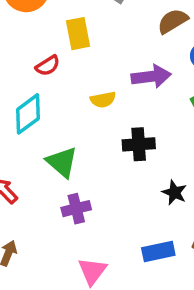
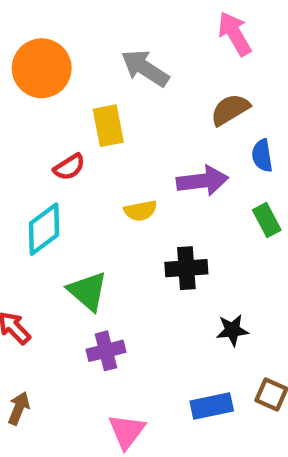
black star: (174, 193) -> (232, 330), turned -30

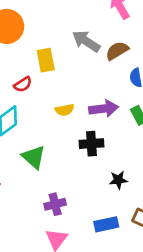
gray arrow: (145, 68) -> (86, 41), moved
purple arrow: (202, 181) -> (104, 109), moved
purple cross: (106, 351) -> (55, 204), moved

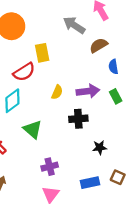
gray arrow: (86, 41) -> (74, 25), moved
red semicircle: (23, 84) -> (24, 72), size x1.5
yellow semicircle: (65, 110) -> (57, 92), turned -56

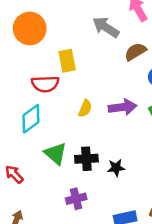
red semicircle: (24, 72) -> (45, 84), turned 30
black cross: (78, 119) -> (86, 159), moved
black star: (100, 147) -> (116, 168), moved

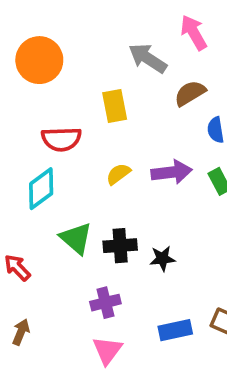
yellow rectangle: (67, 61) -> (115, 106), moved
yellow semicircle: (85, 108) -> (118, 174), turned -150

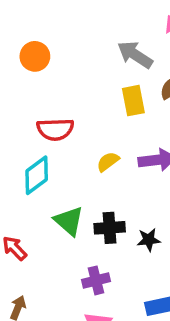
orange circle: (39, 60) -> (35, 56), size x0.7
yellow rectangle: (115, 106) -> (133, 101), moved

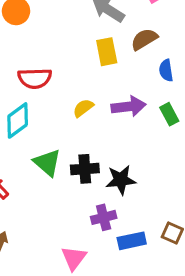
black star: (149, 240) -> (121, 180), size x1.4
purple cross: (96, 280) -> (104, 217), moved

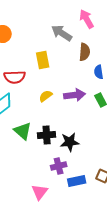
brown semicircle: (144, 39) -> (85, 52), turned 126
yellow rectangle: (107, 52) -> (43, 60), moved

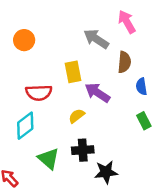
purple arrow: (75, 95) -> (97, 93), moved, turned -140
black cross: (47, 135) -> (83, 150), moved

